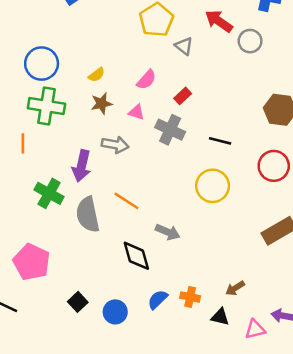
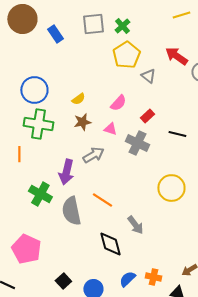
black line: (220, 141) -> (177, 134), moved
gray arrow: (115, 145) -> (93, 155), turned -40
gray arrow: (168, 232) -> (135, 225), turned 30

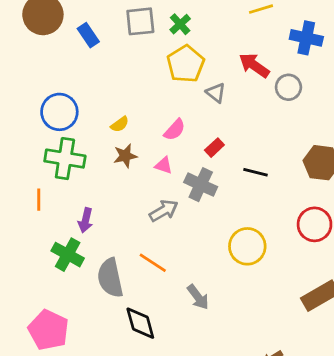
gray arrow: (93, 155) -> (164, 211), moved
purple arrow: (66, 172) -> (85, 220), moved, size x0.7
black diamond: (110, 244) -> (140, 323), moved

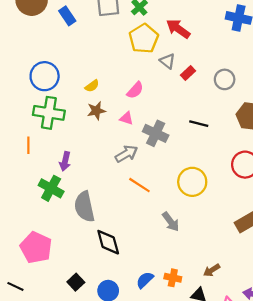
red arrow: (254, 65) -> (178, 29), moved
gray circle: (288, 87) -> (225, 79), moved
red rectangle: (214, 148) -> (188, 73), moved
orange line: (153, 263) -> (139, 185), moved
gray arrow: (198, 297) -> (171, 222), moved

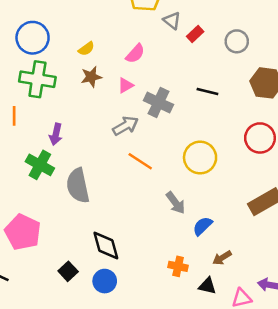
pink triangle: (126, 118) -> (125, 85), turned -48
black diamond: (108, 242) -> (106, 246), moved
blue semicircle: (145, 280) -> (203, 226), moved

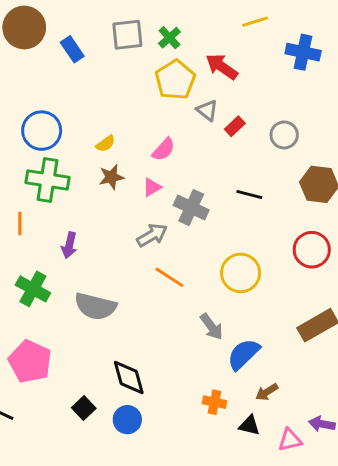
green cross: (40, 165) -> (33, 289), moved
gray semicircle: (78, 186) -> (95, 306), turned -64
blue semicircle: (203, 226) -> (244, 354), size x1.4

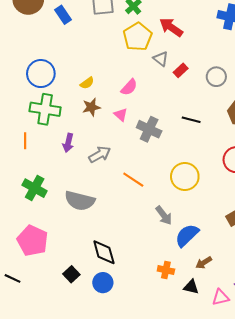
pink triangle: (152, 187) -> (121, 115), turned -48
gray arrow: (152, 235) -> (100, 154), moved
purple arrow: (69, 245) -> (68, 143), moved

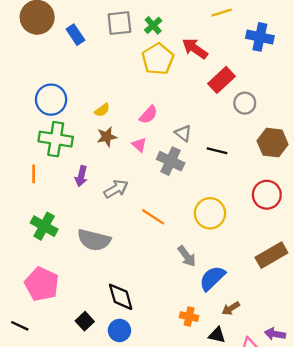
gray triangle: (161, 59) -> (183, 133), moved
red rectangle: (181, 70) -> (222, 80), moved, size x1.6

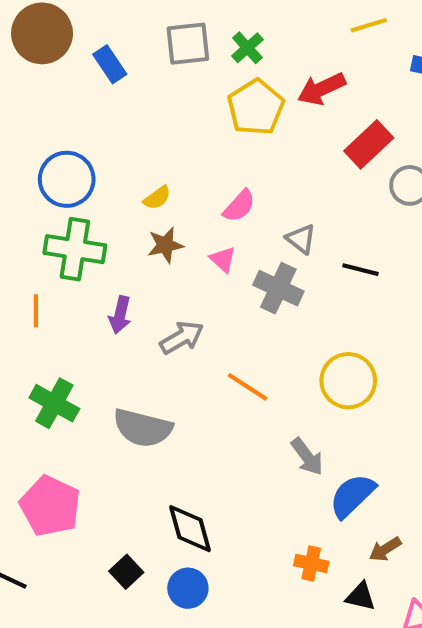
red arrow: (195, 49) -> (321, 89), turned -60

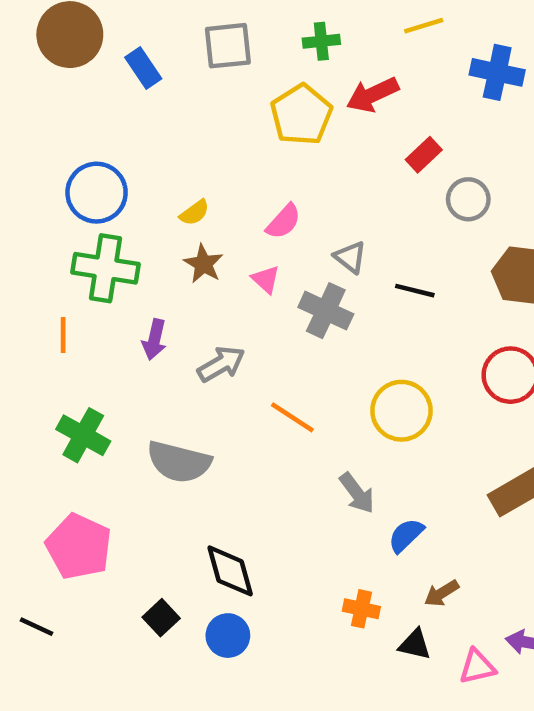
green cross: (247, 48) -> (321, 41), moved, turned 36
red rectangle: (369, 144) -> (424, 155), size x0.7
brown star: (165, 245) -> (203, 264), turned -30
blue semicircle: (352, 496) -> (406, 535), size x0.7

